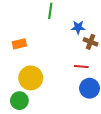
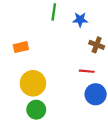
blue star: (78, 27) -> (80, 20), moved
green circle: (19, 101) -> (36, 110), moved

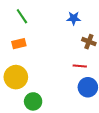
green line: (54, 12) -> (22, 16), moved, turned -42
yellow circle: (33, 83) -> (16, 77), moved

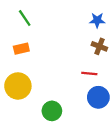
blue star: (74, 18) -> (97, 20), moved
green circle: (33, 101) -> (52, 111), moved

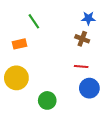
green line: (25, 18) -> (34, 21), moved
brown cross: (99, 46) -> (82, 39), moved

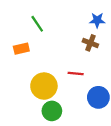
red line: (81, 67) -> (76, 74), moved
yellow circle: (16, 78) -> (44, 86), moved

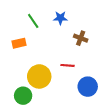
blue star: (97, 20) -> (60, 18), moved
green circle: (52, 111) -> (23, 96), moved

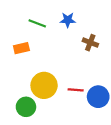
green line: (33, 21) -> (37, 23), turned -35
red line: (67, 65) -> (76, 90), moved

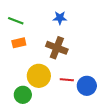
green line: (37, 23) -> (16, 21), moved
brown cross: (90, 43) -> (57, 48), moved, size x1.5

